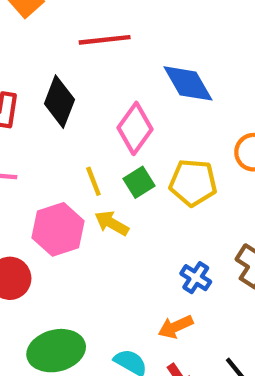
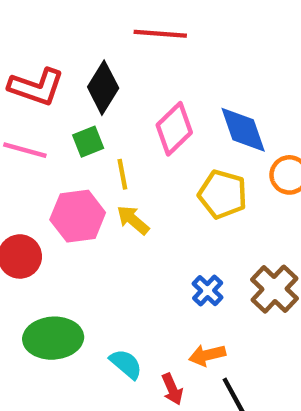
blue diamond: (188, 83) -> (243, 130), moved
green square: (139, 182) -> (88, 142), moved
orange arrow: (176, 327) -> (207, 355), moved

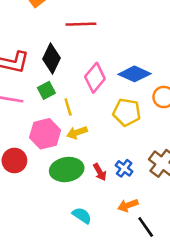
blue diamond: (243, 130) -> (134, 74), turned -40
yellow arrow: (133, 220) -> (77, 133), turned -54
green ellipse: (53, 338) -> (67, 170), moved
red arrow: (172, 389) -> (100, 172), moved

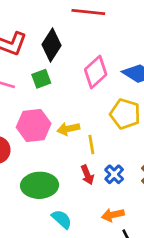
yellow line: (68, 107) -> (91, 145), moved
green ellipse: (67, 170) -> (40, 185), moved

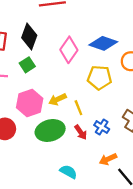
green ellipse: (40, 185) -> (50, 130), moved

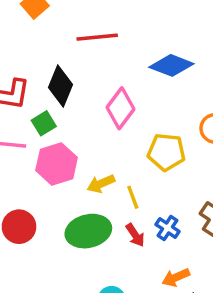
blue diamond: (103, 43) -> (171, 65), moved
green square: (27, 65) -> (44, 123), moved
pink hexagon: (30, 103) -> (57, 164), moved

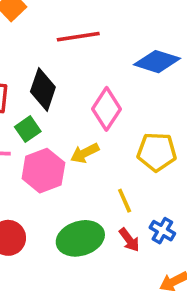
yellow arrow: (101, 184) -> (85, 153), moved

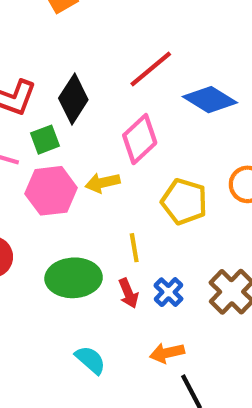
red line: (78, 37) -> (151, 69), moved, turned -45

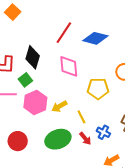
pink diamond: (140, 139) -> (69, 66), turned -35
yellow arrow: (103, 183) -> (59, 106), moved

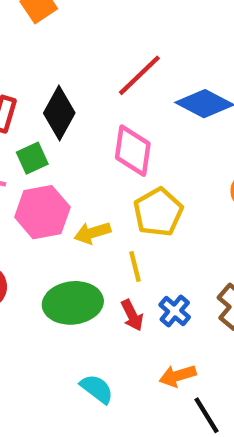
yellow pentagon: (98, 89) -> (158, 212), moved, turned 30

